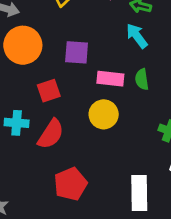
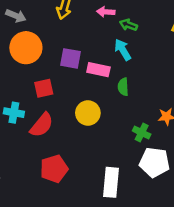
pink rectangle: (110, 79) -> (98, 70), moved

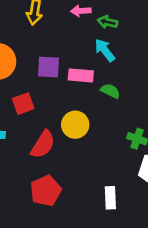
green semicircle: (123, 87) -> (110, 91), turned 126
red semicircle: (42, 125) -> (43, 144), moved
white rectangle: (111, 182) -> (110, 198), size x0.7

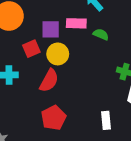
purple square: (48, 67) -> (51, 29), moved
yellow circle: (75, 125) -> (58, 54), moved

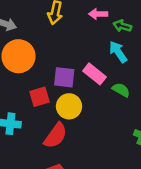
pink rectangle: (76, 23) -> (95, 74), turned 30

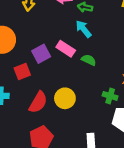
purple square: (64, 77) -> (41, 54), turned -30
yellow circle: (69, 106) -> (65, 98), moved

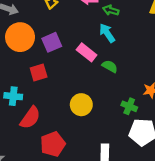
purple square: (41, 54) -> (52, 42), moved
red semicircle: (38, 102) -> (30, 118), moved

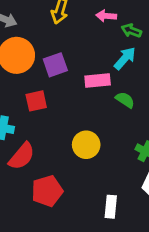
cyan arrow: (107, 33) -> (125, 58), turned 72
pink rectangle: (87, 52) -> (98, 80), turned -48

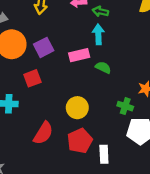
cyan arrow: (125, 58) -> (98, 34), turned -36
red semicircle: (22, 156) -> (43, 133), moved
red pentagon: (47, 191) -> (80, 141), moved

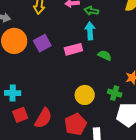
green semicircle: (103, 67) -> (105, 55), moved
red square: (32, 78) -> (20, 115), moved
yellow circle: (77, 108) -> (85, 95), moved

